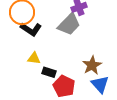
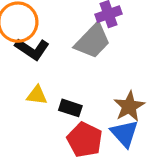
black rectangle: (49, 72) -> (70, 108), moved
blue triangle: (100, 84) -> (124, 133), moved

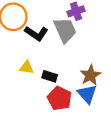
gray trapezoid: (93, 41) -> (65, 30), turned -68
black L-shape: (32, 49) -> (36, 33), moved

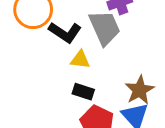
yellow triangle: (26, 68) -> (80, 60), moved

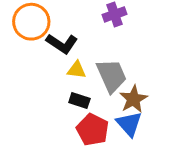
gray trapezoid: (105, 28) -> (112, 76), moved

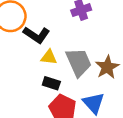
brown star: (133, 99) -> (107, 67), moved

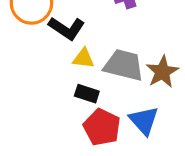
gray trapezoid: (79, 62) -> (124, 65), turned -52

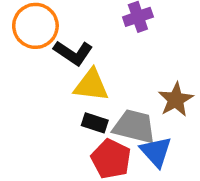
yellow triangle: (83, 58) -> (91, 85), size x1.5
gray trapezoid: (124, 65) -> (134, 127), moved

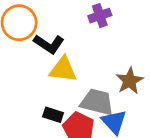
black rectangle: (95, 123) -> (53, 115), moved

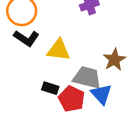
black L-shape: (49, 44) -> (26, 38), moved

